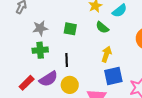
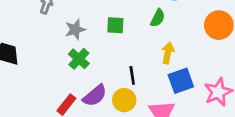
green semicircle: (102, 27) -> (158, 18), turned -96
green cross: (40, 50) -> (79, 59), turned -35
black line: (67, 60) -> (132, 75), moved

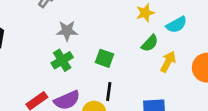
green square: (115, 25) -> (105, 58), moved
yellow arrow: (168, 53) -> (168, 62), moved

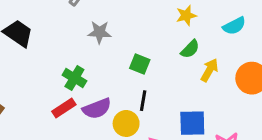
cyan semicircle: (177, 25) -> (234, 26), moved
green cross: (62, 60) -> (74, 78), moved, turned -30

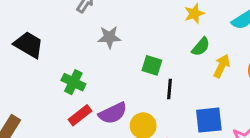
green cross: (74, 78) -> (73, 82), moved
black line: (143, 101) -> (170, 89), moved

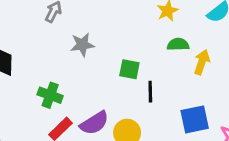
green semicircle: (201, 47) -> (178, 44), turned -126

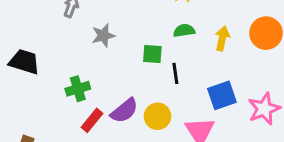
green semicircle: (178, 44) -> (184, 31), moved
green cross: (50, 95) -> (78, 89), turned -30

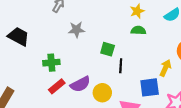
green semicircle: (184, 31) -> (138, 30), moved
yellow arrow: (222, 38) -> (165, 68), moved

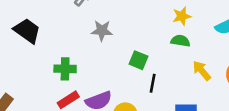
yellow arrow: (165, 68) -> (202, 71), moved, turned -70

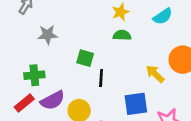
green cross: (65, 69) -> (34, 75), moved
yellow arrow: (202, 71) -> (155, 74), moved

